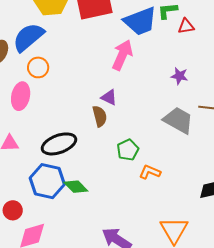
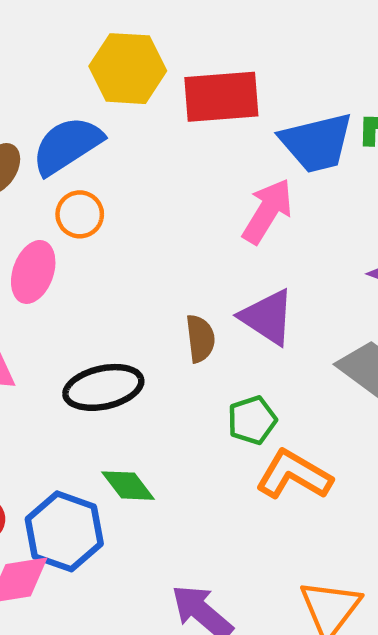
purple triangle: (109, 97) -> (267, 317), moved, size x1.6
orange L-shape: (150, 172) -> (294, 475), size x1.6
blue hexagon: (47, 181) -> (64, 531), moved

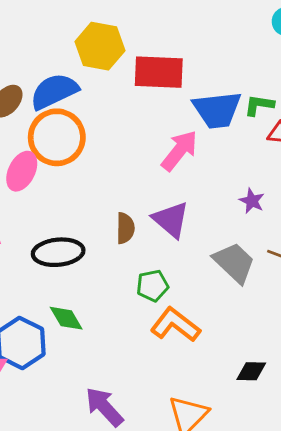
orange circle: (80, 214) -> (57, 137), size x1.8

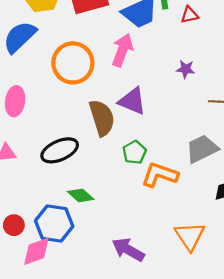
orange circle: (57, 137) -> (73, 63), moved
brown semicircle: (125, 228) -> (102, 118), size x1.6
gray trapezoid: (234, 263) -> (202, 149), moved, turned -52

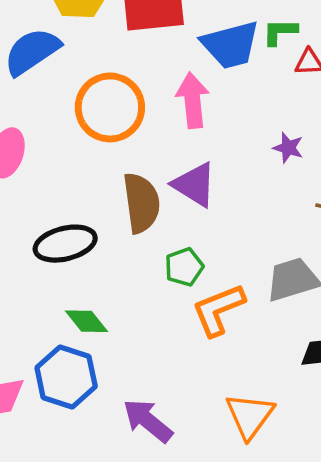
pink arrow: (122, 50) -> (193, 100), turned -36
orange L-shape: (160, 175) -> (218, 310), turned -51
blue hexagon: (54, 223) -> (66, 377), moved

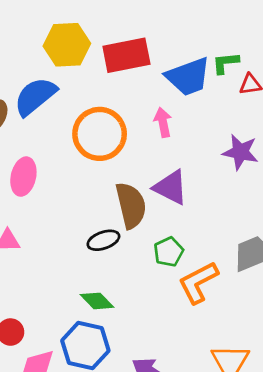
pink arrow: (193, 100) -> (163, 122), size x0.7
purple star: (288, 148) -> (240, 152), size x1.5
black ellipse: (65, 244) -> (103, 240), moved, size x0.7

